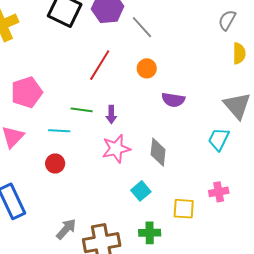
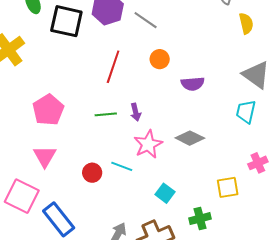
cyan line: (59, 131) -> (122, 166), moved, turned 30
gray diamond: (158, 152) -> (190, 138), turned -56
cyan square: (141, 191) -> (165, 193), moved

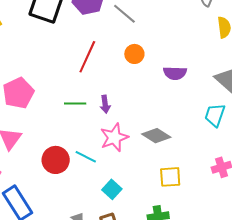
purple semicircle: (193, 84) -> (175, 73), moved
red circle: (92, 173) -> (56, 160), size x1.4
yellow square: (228, 187) -> (170, 177), moved
cyan square: (165, 193) -> (112, 189), moved

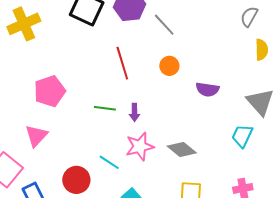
red line: (87, 57) -> (122, 63), turned -48
red circle: (56, 160) -> (76, 180), moved

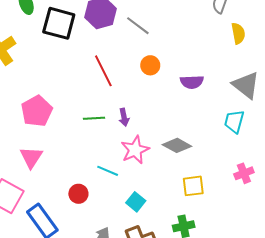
red circle: (76, 180) -> (78, 194), size x0.7

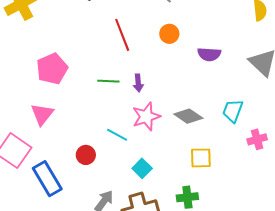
cyan trapezoid: (234, 122) -> (233, 111), moved
pink cross: (244, 173) -> (257, 139), moved

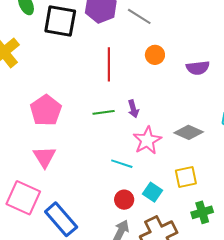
red line: (122, 35) -> (109, 64), turned 32
red circle: (86, 155) -> (124, 200), moved
yellow square: (201, 158) -> (186, 177), moved

